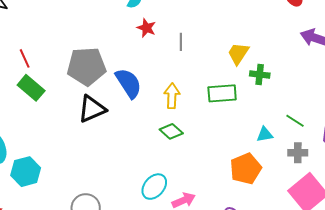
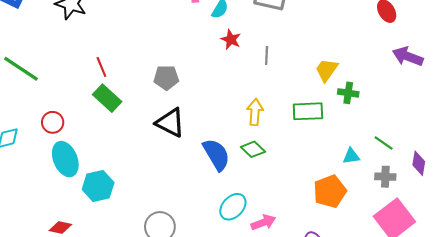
gray pentagon: (86, 66) -> (166, 78), size x0.6
blue semicircle: (129, 83) -> (216, 155), moved
black triangle: (92, 109) -> (170, 123), turned 48

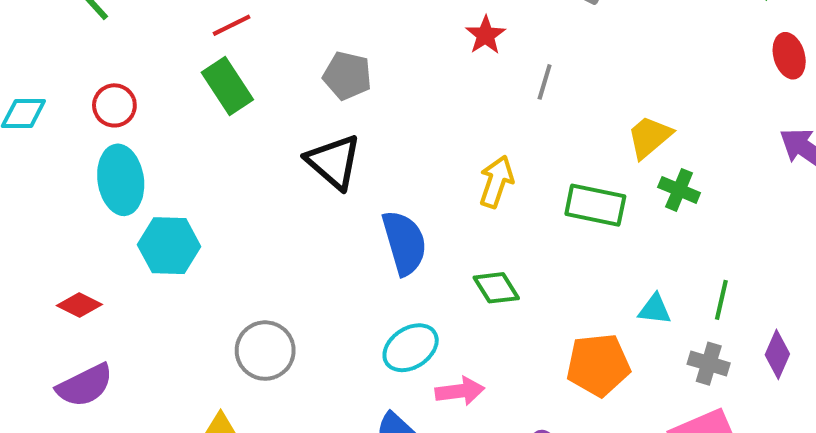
red line: (101, 67) -> (232, 25), turned 72
green line: (384, 143) -> (721, 300), turned 54
green diamond: (253, 149) -> (496, 288), moved

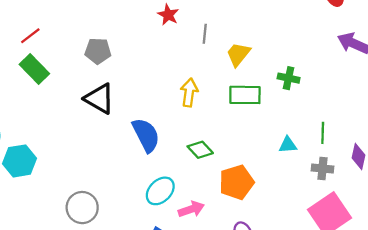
yellow trapezoid: (649, 137) -> (238, 54), moved
orange pentagon: (598, 365) -> (236, 182), moved

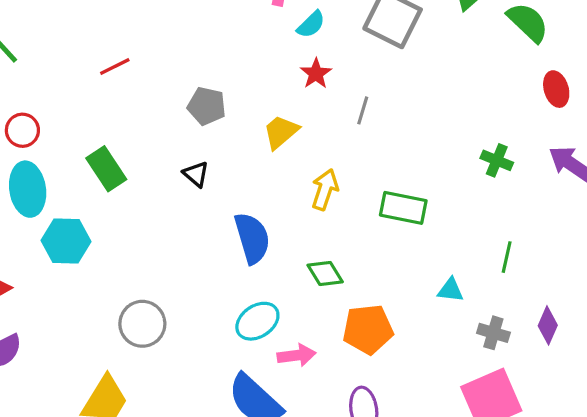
yellow trapezoid: (238, 54) -> (281, 132), moved
green rectangle: (34, 69) -> (106, 169), moved
green cross: (289, 78) -> (497, 160), moved
black triangle: (99, 99) -> (196, 174), size x0.6
green line: (323, 133) -> (507, 257), moved

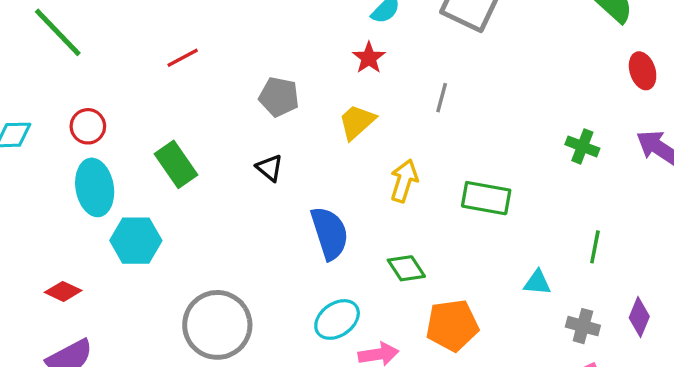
red star: (316, 74) -> (369, 58), moved
gray circle: (142, 324) -> (217, 325), size x1.4

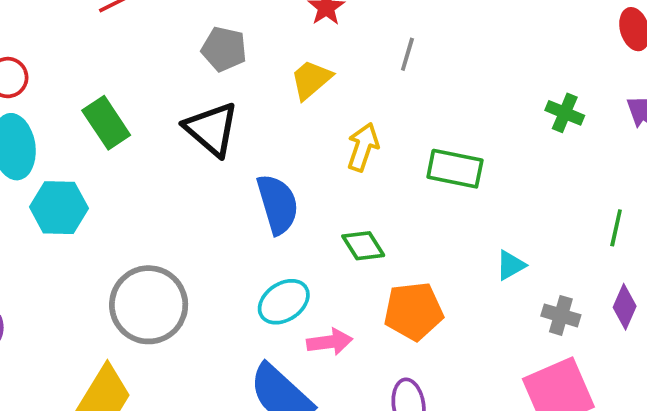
black triangle: (270, 168) -> (212, 129), size x1.8
green line: (595, 247) -> (616, 228), moved
cyan triangle: (537, 283) -> (511, 265), turned -36

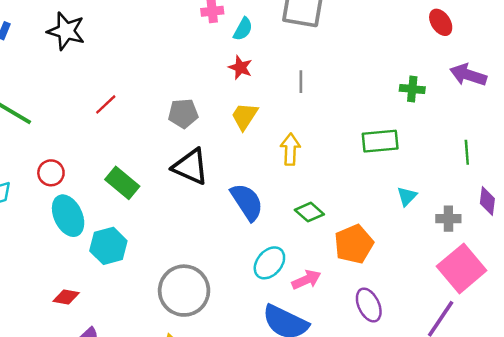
green rectangle: (455, 169) -> (380, 141), moved

